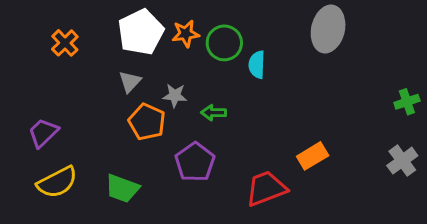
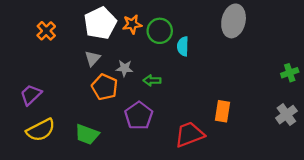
orange rectangle: (313, 156) -> (223, 111), turned -50

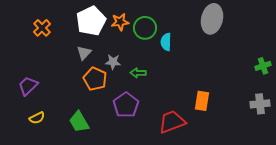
gray cross: (286, 115) -> (260, 104), turned 30
yellow semicircle: (41, 130) -> (37, 118), size x0.6
green trapezoid: (87, 134) -> (79, 122), turned 40

